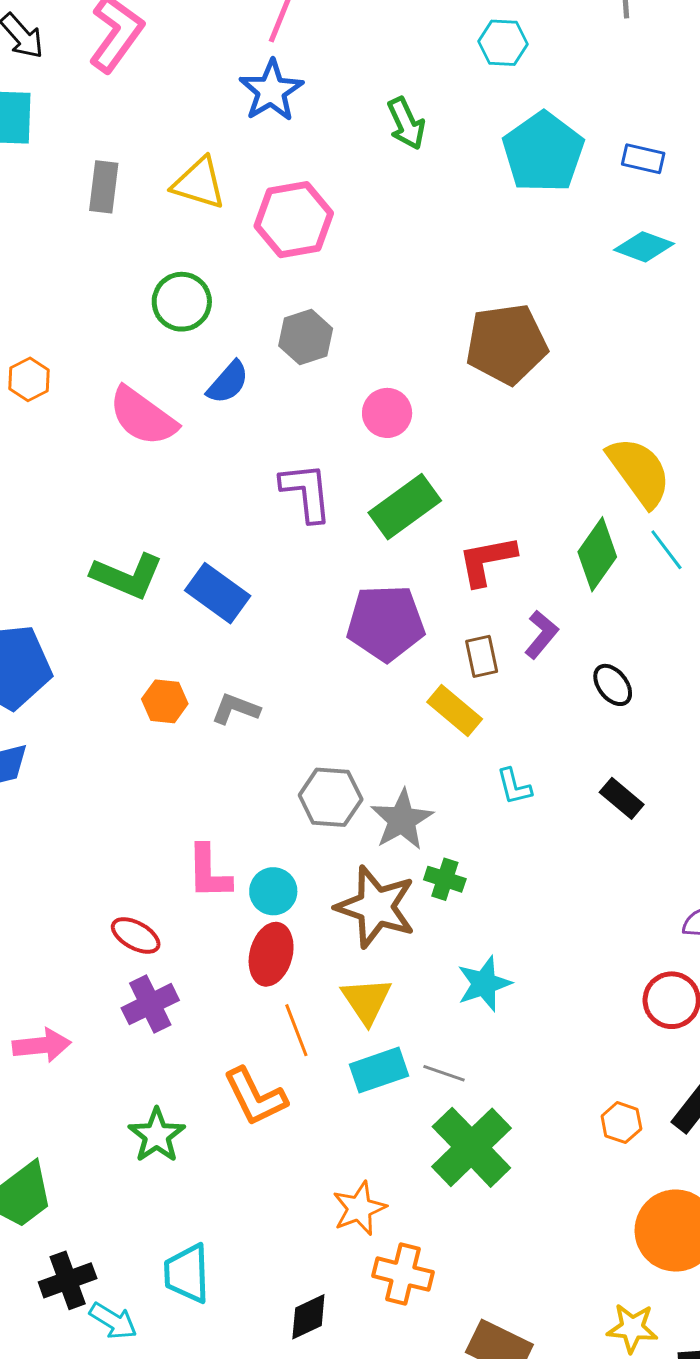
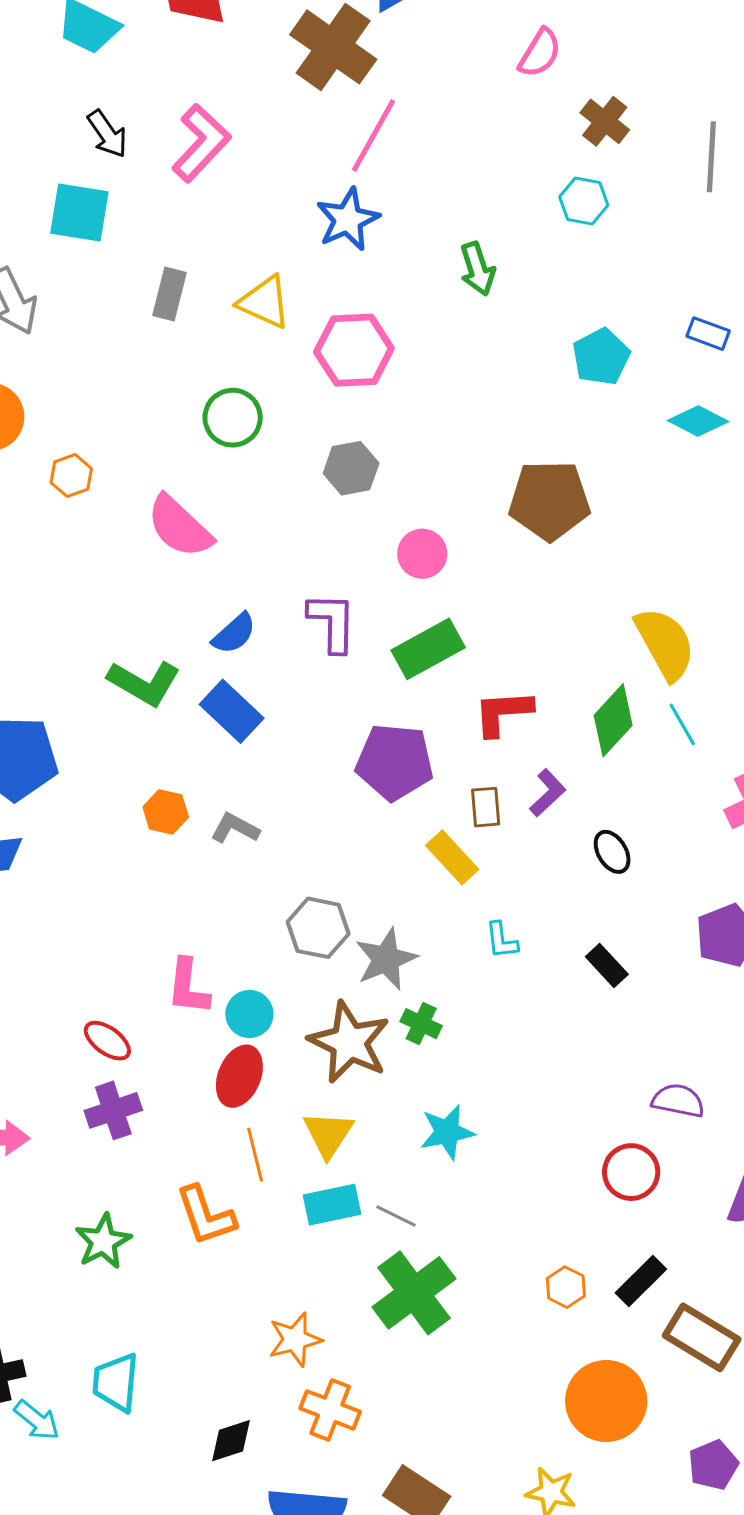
cyan pentagon: (543, 152) -> (601, 357), moved, size x0.7
blue semicircle: (228, 382) -> (234, 634), moved

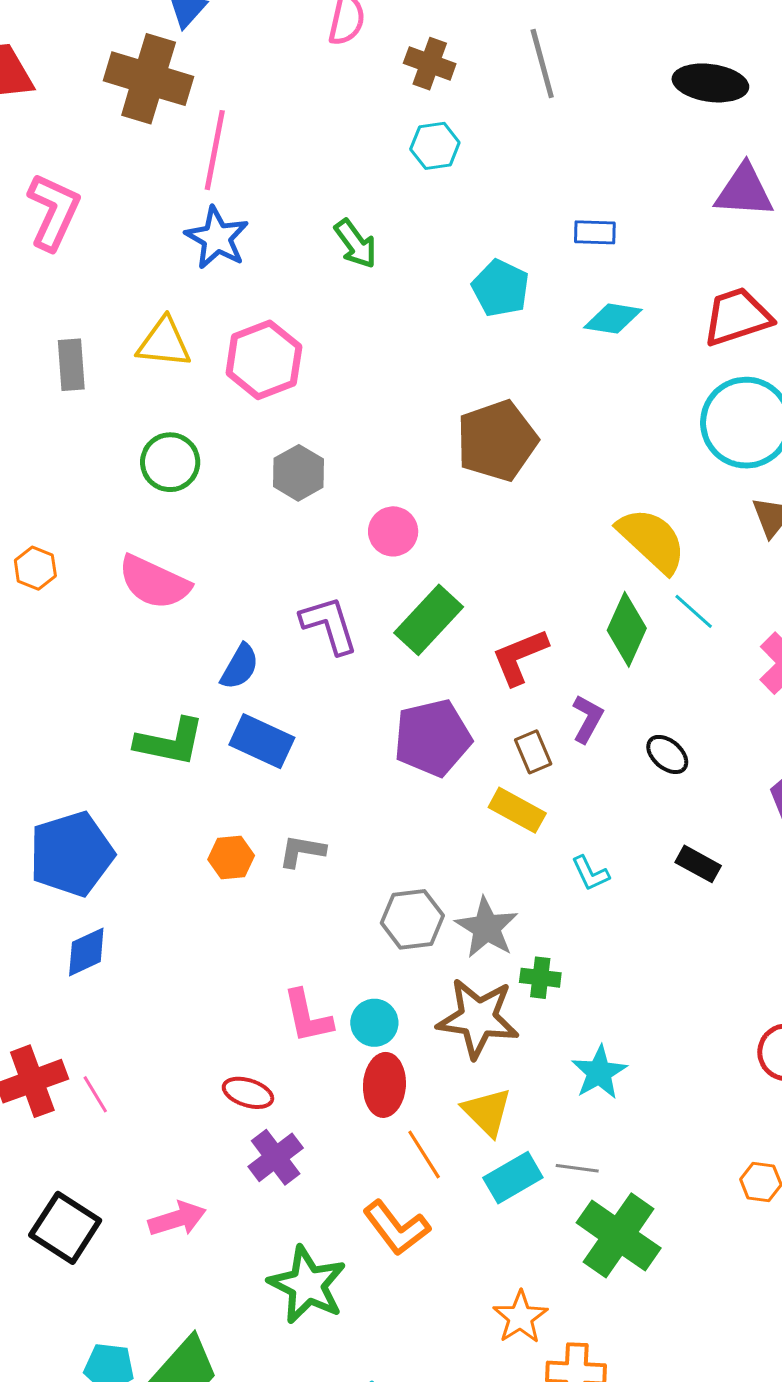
green star: (103, 1242) -> (307, 1285), size x1.4

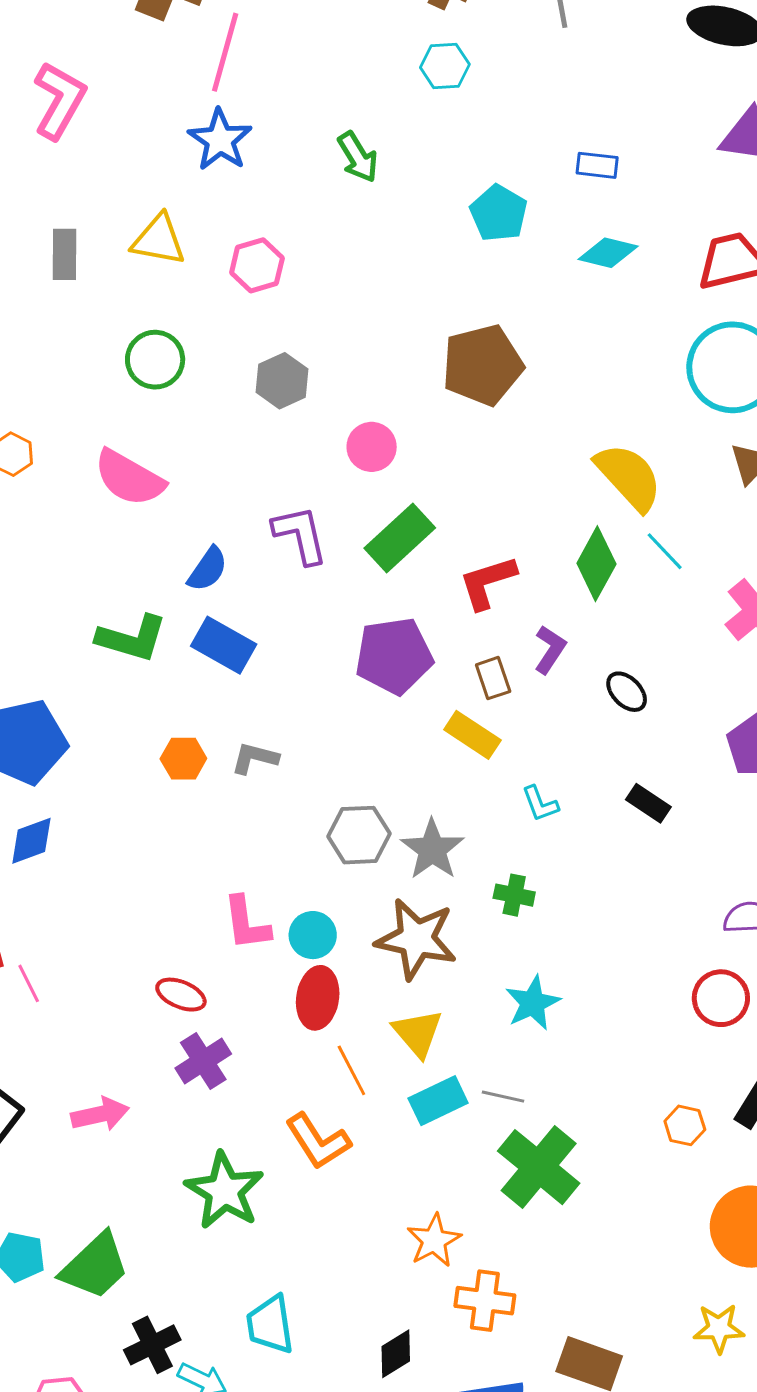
pink hexagon: (264, 360) -> (257, 265), size x0.7
green cross: (540, 978) -> (514, 895), moved

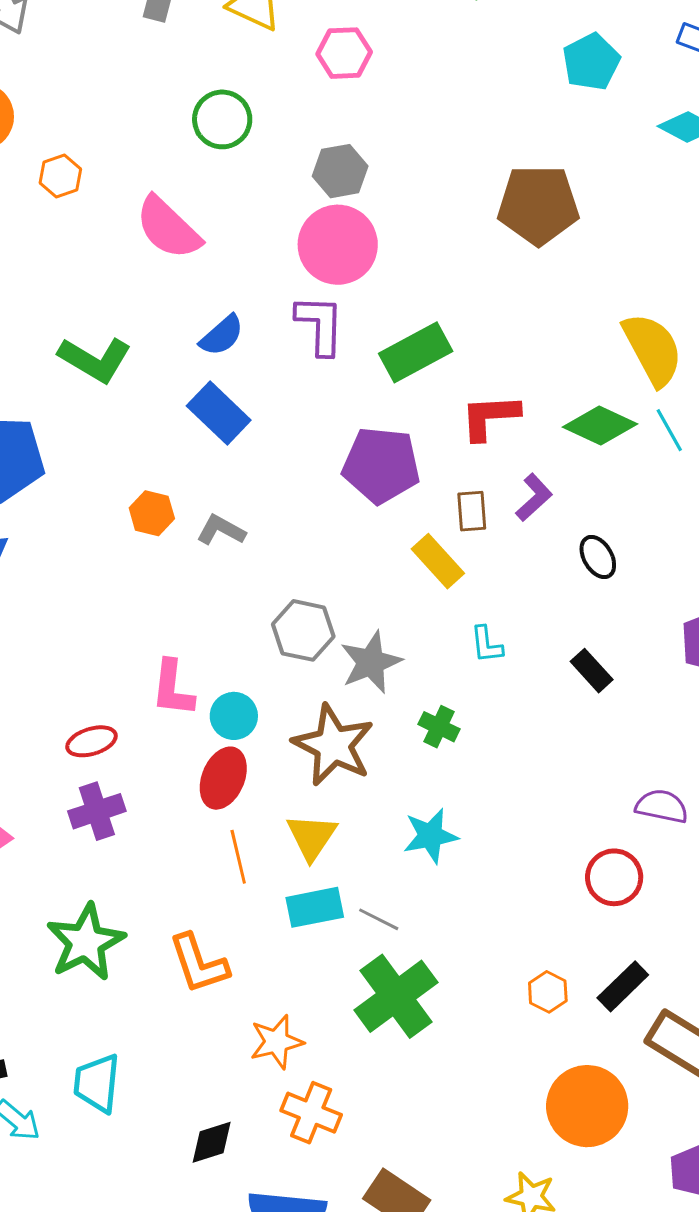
pink circle: (372, 447) -> (338, 245), moved, size x1.6
green diamond: (596, 564) -> (600, 425), turned 72
green L-shape: (132, 638) -> (95, 359), moved
red ellipse: (181, 995) -> (92, 741), turned -54
orange L-shape: (318, 1141) -> (199, 964), moved

